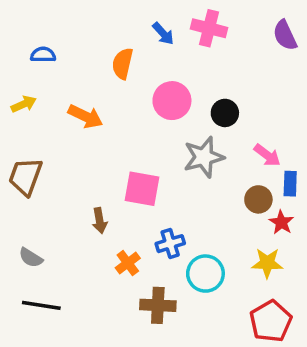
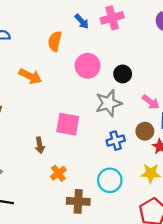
pink cross: (209, 28) -> (112, 18), turned -30
blue cross: (170, 244) -> (116, 141), moved

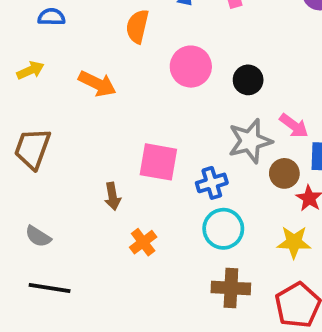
gray star: (109, 103) -> (250, 141), moved
blue cross: (116, 141) -> (212, 183), moved
cyan circle: (110, 180) -> (223, 229), moved
brown cross: (78, 201) -> (231, 288), moved

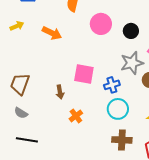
brown trapezoid: (32, 149) -> (20, 84), moved

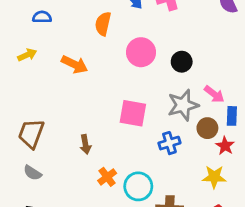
pink square: (84, 74) -> (133, 113), moved
blue cross: (112, 85) -> (169, 143), moved
cyan circle: (118, 109) -> (138, 186), moved

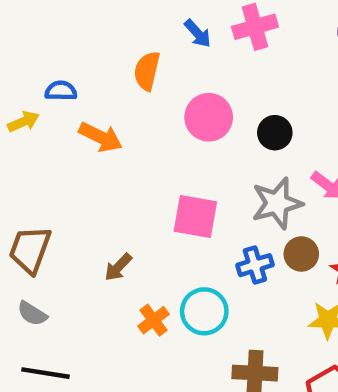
blue semicircle: (42, 17) -> (61, 91), moved
brown circle: (207, 128) -> (301, 254), moved
brown arrow: (85, 144) -> (118, 267), turned 54
cyan circle: (138, 186) -> (204, 311), moved

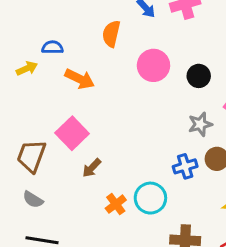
gray star: (277, 203) -> (200, 124), size x0.7
pink square: (195, 216) -> (72, 133), moved, turned 36

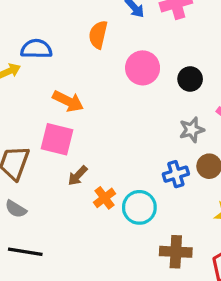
blue semicircle: (52, 47) -> (36, 49), size x1.4
orange arrow: (80, 79) -> (68, 101), moved
pink square: (72, 133) -> (57, 139), turned -32
orange cross: (116, 204) -> (105, 198), moved

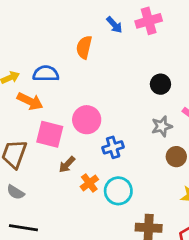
blue semicircle: (36, 49) -> (46, 74), moved
pink circle: (143, 68) -> (87, 120), moved
orange arrow: (68, 101) -> (30, 101), moved
blue cross: (176, 174) -> (113, 147), moved

